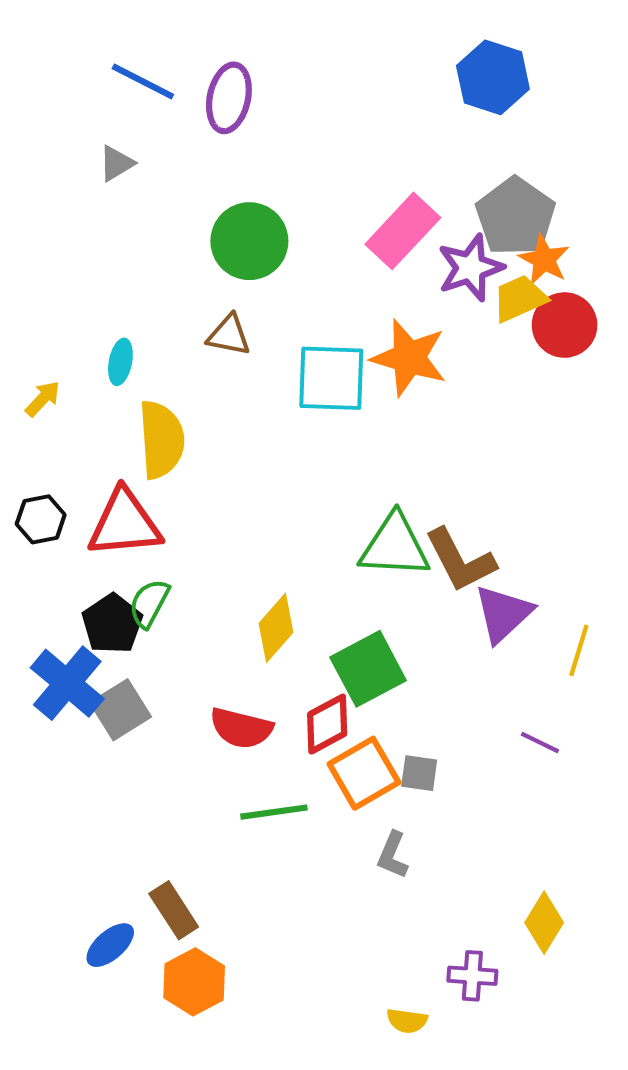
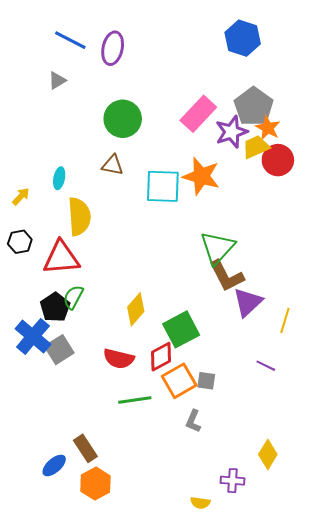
black hexagon: (41, 519) -> (20, 242), moved
green triangle: (395, 546) -> (217, 248), moved, turned -51

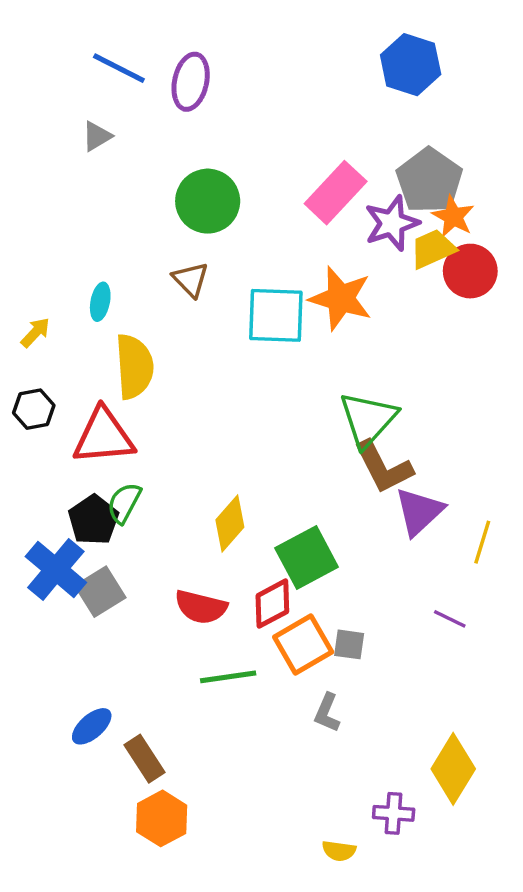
brown triangle: (113, 165) -> (191, 280), turned 35
yellow diamond: (268, 454) -> (453, 769), size x1.4
blue ellipse: (54, 465) -> (92, 726), moved

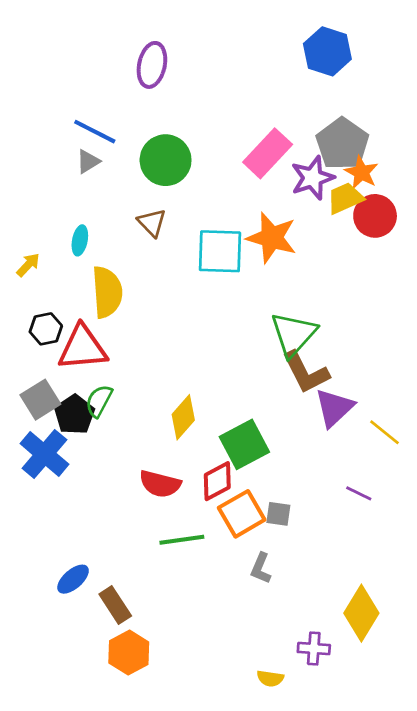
blue line: (119, 68) -> (95, 132), moved
gray triangle: (97, 136) -> (88, 162), moved
black hexagon: (34, 409) -> (46, 329), moved
yellow line: (482, 542) -> (385, 432), turned -68
gray square: (100, 592) -> (40, 400), moved

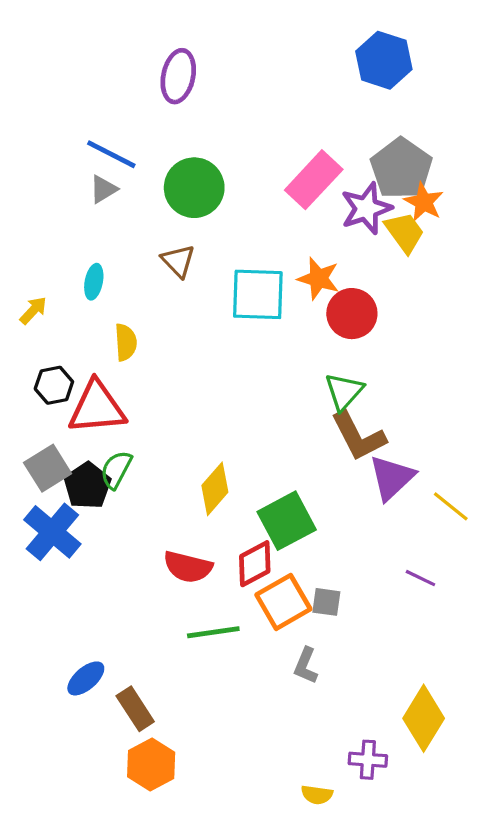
yellow trapezoid: (345, 198) -> (405, 232), turned 78
red circle: (375, 216) -> (352, 314), moved
orange star: (272, 238) -> (318, 278), size x0.7
yellow semicircle: (107, 292) -> (126, 342), size x0.6
green triangle: (293, 334) -> (344, 392), size x0.7

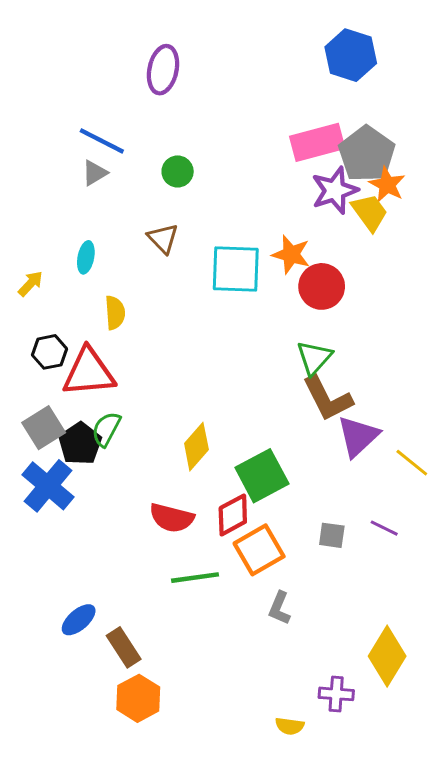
pink rectangle: (314, 180) -> (317, 142), moved, turned 32
green circle: (194, 188) -> (178, 171), size x0.6
gray square: (326, 602) -> (332, 535), moved

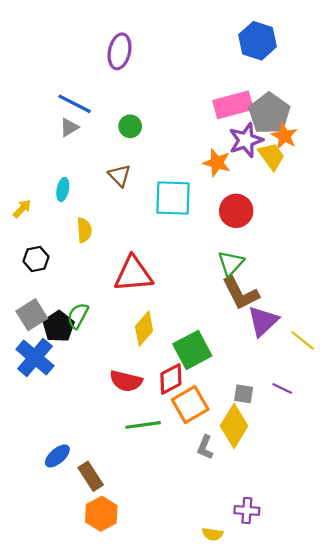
orange star: (291, 254) -> (217, 163), moved
red triangle: (89, 372) -> (133, 274), moved
yellow diamond: (387, 656) -> (234, 426), moved

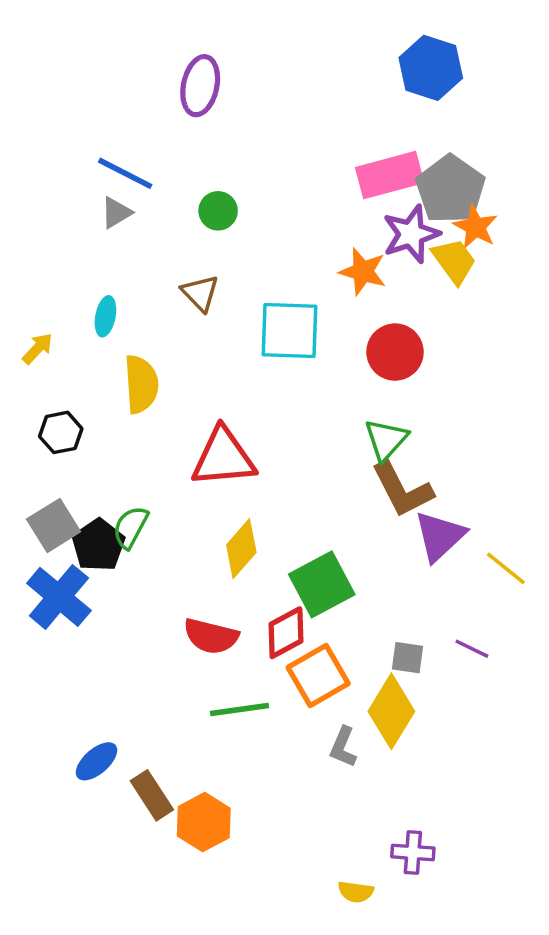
yellow semicircle: (84, 230) -> (141, 384), size x1.4
orange hexagon: (101, 514) -> (204, 822), moved

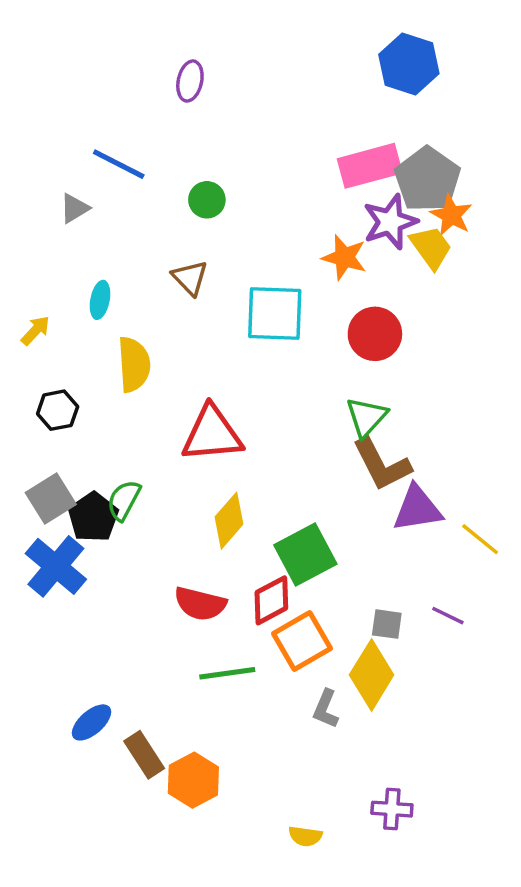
purple ellipse: (200, 86) -> (190, 81), size x0.7
gray triangle: (116, 213) -> (75, 208), moved
purple triangle: (440, 536) -> (417, 509), turned 34
yellow semicircle: (356, 892) -> (305, 836), moved

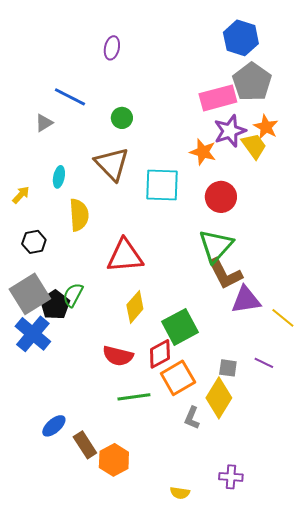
gray pentagon: (428, 179) -> (252, 82), moved
brown triangle: (190, 278) -> (112, 164), size x1.6
green triangle: (366, 417) -> (216, 246), size x1.4
gray square: (51, 498) -> (30, 294), size x1.4

